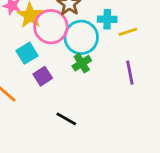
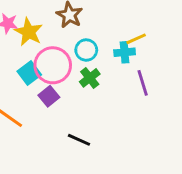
cyan cross: (107, 19) -> (125, 52), moved
pink circle: (51, 27) -> (53, 65), moved
cyan circle: (81, 37) -> (86, 50), size x0.6

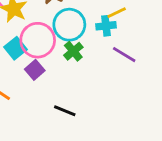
cyan circle: (86, 50) -> (69, 25), size x1.5
purple line: (143, 83) -> (124, 55), turned -40

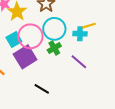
purple line: (124, 55) -> (79, 62), moved
purple square: (35, 70) -> (25, 57), size x1.6

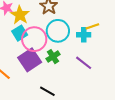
cyan square: (14, 40) -> (20, 33), moved
green cross: (54, 48) -> (53, 57), moved

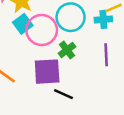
purple square: (30, 60) -> (47, 72), moved, turned 35
purple line: (84, 63) -> (106, 55), turned 54

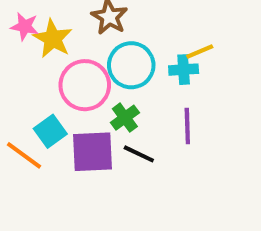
cyan square: (23, 24) -> (50, 131), moved
black line: (64, 94) -> (139, 154), moved

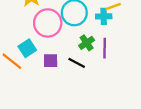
green cross: (125, 118) -> (87, 43), moved
purple square: (92, 152) -> (51, 61), size x0.6

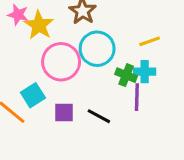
cyan cross: (104, 16) -> (145, 72), moved
green cross: (87, 43) -> (126, 75), moved, turned -35

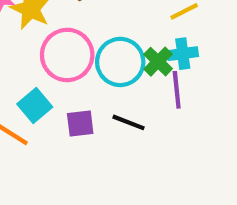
cyan circle: (97, 49) -> (120, 62), moved
green cross: (126, 75) -> (158, 62), turned 30

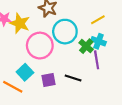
cyan cross: (183, 54) -> (99, 41), turned 32
cyan circle: (120, 62) -> (65, 32), moved

